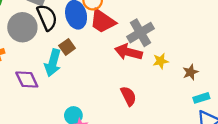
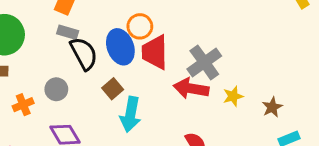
red trapezoid: (103, 21) -> (155, 52), turned 60
gray circle: (22, 27) -> (56, 89), moved, size x0.6
cyan arrow: (53, 63) -> (130, 114), moved

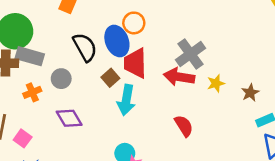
gray rectangle: (68, 32) -> (30, 56), moved, size x1.5
red trapezoid: (155, 52) -> (135, 63), moved

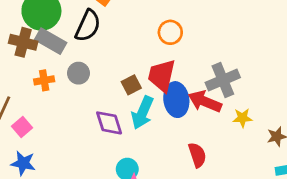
blue ellipse: (117, 41) -> (176, 100), moved
black semicircle: (85, 47) -> (88, 26), moved, turned 40
purple diamond: (69, 118) -> (109, 123), moved

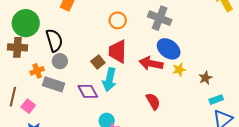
black semicircle: (88, 26) -> (54, 40), moved, turned -30
gray rectangle: (51, 41) -> (54, 84), moved
gray cross: (223, 80) -> (160, 18), moved, turned -35
blue ellipse: (176, 100) -> (169, 49), moved, turned -35

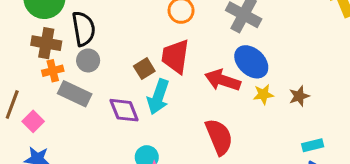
brown cross: (17, 47) -> (46, 43), moved
brown star: (205, 78) -> (299, 96), moved
red semicircle: (153, 101) -> (219, 137), size x1.4

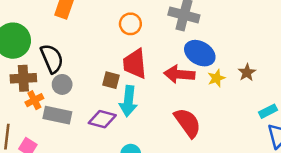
brown square: (144, 69) -> (111, 80), turned -30
purple diamond: (124, 110) -> (102, 119), turned -40

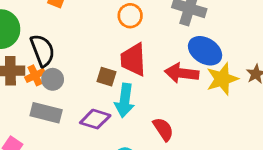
yellow star: (216, 78) -> (222, 79), size x1.6
orange cross: (34, 100) -> (35, 75), moved
red semicircle: (188, 123) -> (163, 129), moved, size x0.7

